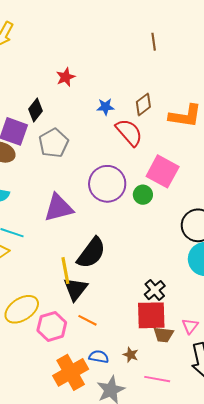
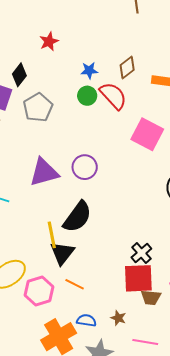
purple circle: (107, 184) -> (85, 167), moved, size x0.7
green circle: (143, 195) -> (87, 96), moved

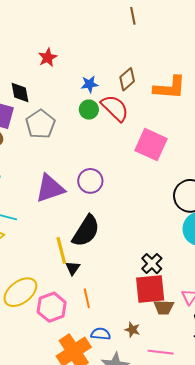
black diamond: (19, 75) -> (20, 92), turned -45
black triangle: (62, 253) -> (73, 268), size x0.6
orange line: (75, 284) -> (87, 298), turned 54

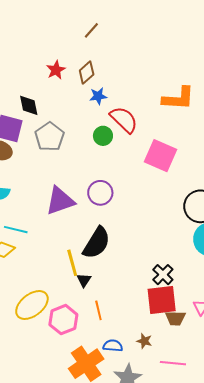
brown line: (133, 16) -> (91, 30), moved, turned 54
brown diamond: (127, 79) -> (87, 73), moved
green circle: (89, 110) -> (103, 136), moved

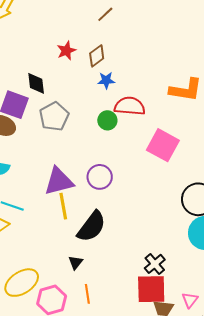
red semicircle: (124, 120) -> (130, 106), turned -44
yellow line: (72, 263) -> (63, 206), moved

